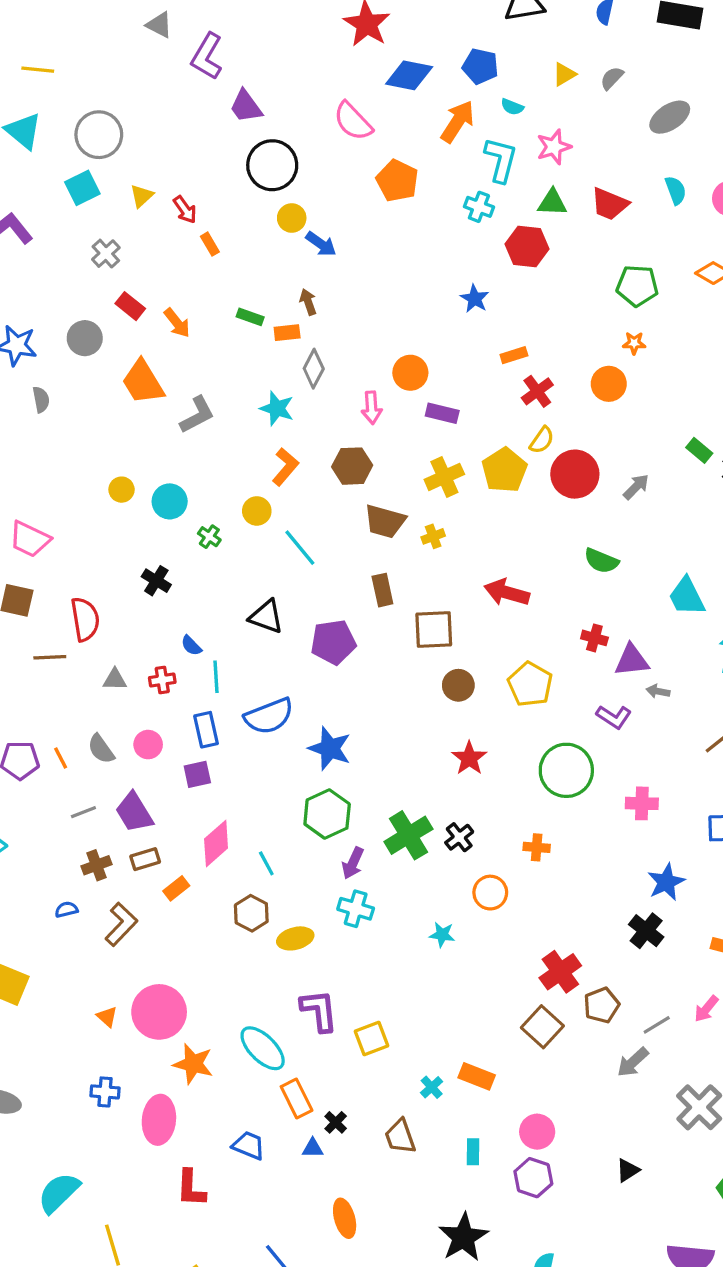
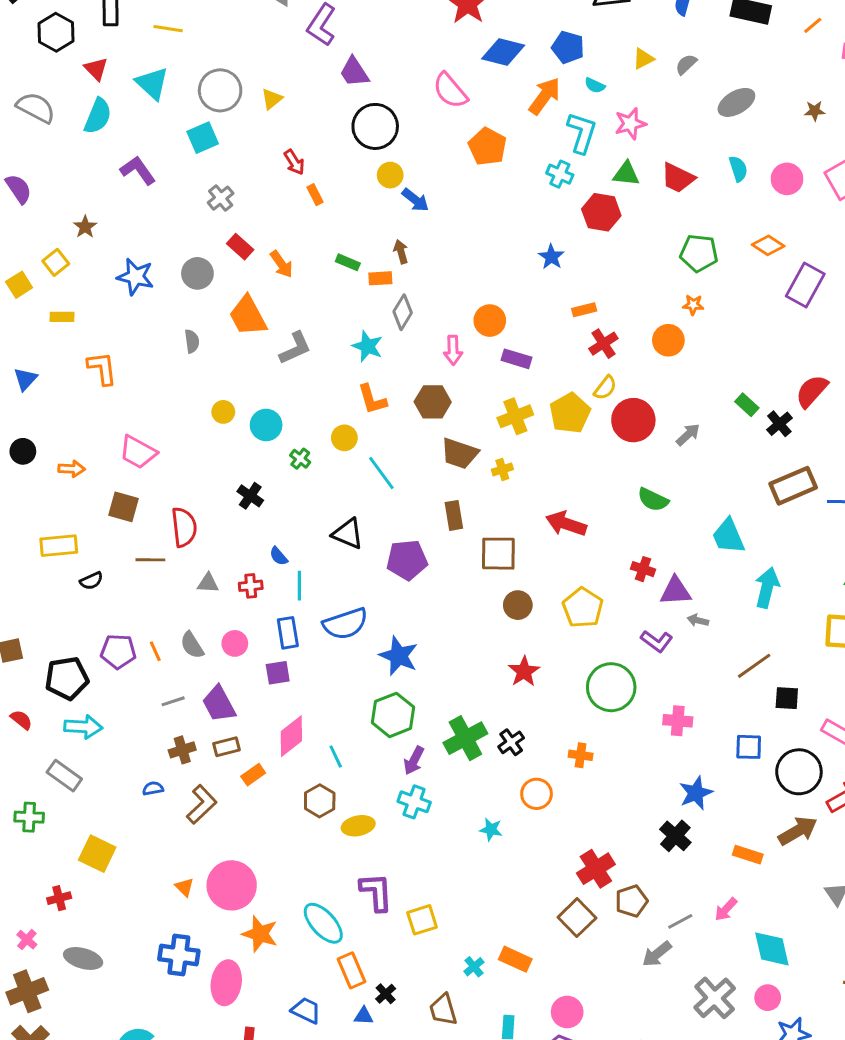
yellow triangle: (142, 196) -> (272, 99), moved
gray semicircle: (41, 400) -> (192, 341), moved
orange L-shape: (285, 467) -> (372, 399), turned 120
blue cross: (105, 1092) -> (179, 955), size x1.5

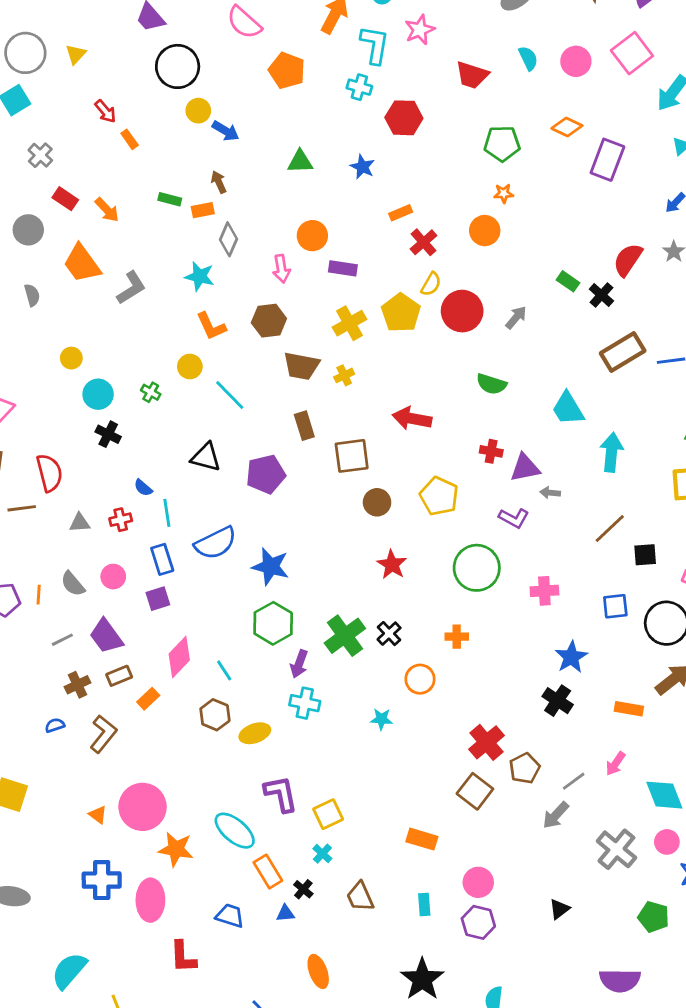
green triangle: (626, 174) -> (300, 162), moved
cyan circle: (266, 425) -> (98, 394), moved
orange line: (155, 651) -> (39, 595), turned 36
cyan cross: (474, 967) -> (322, 854), moved

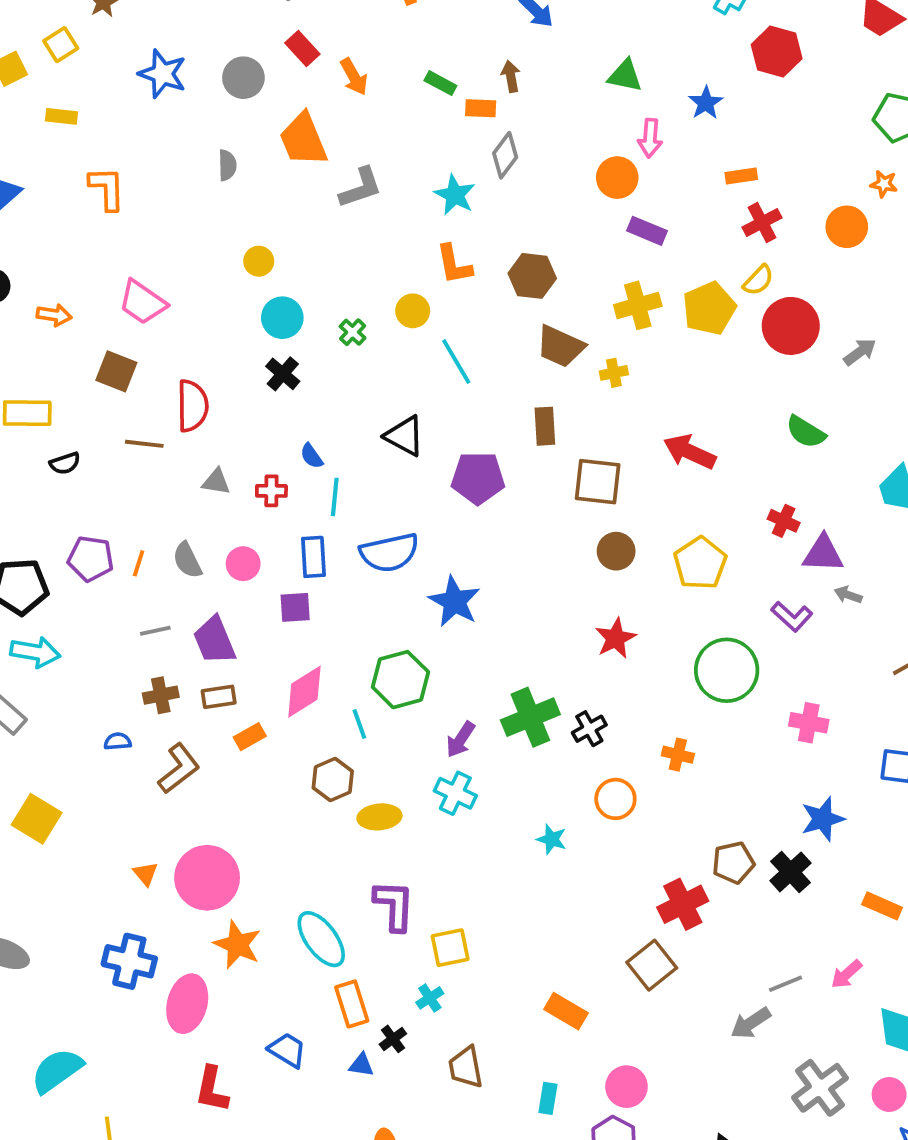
pink arrow: (281, 269) -> (650, 138), moved
green hexagon: (273, 623) -> (400, 680), moved
brown pentagon: (525, 768) -> (733, 863), moved

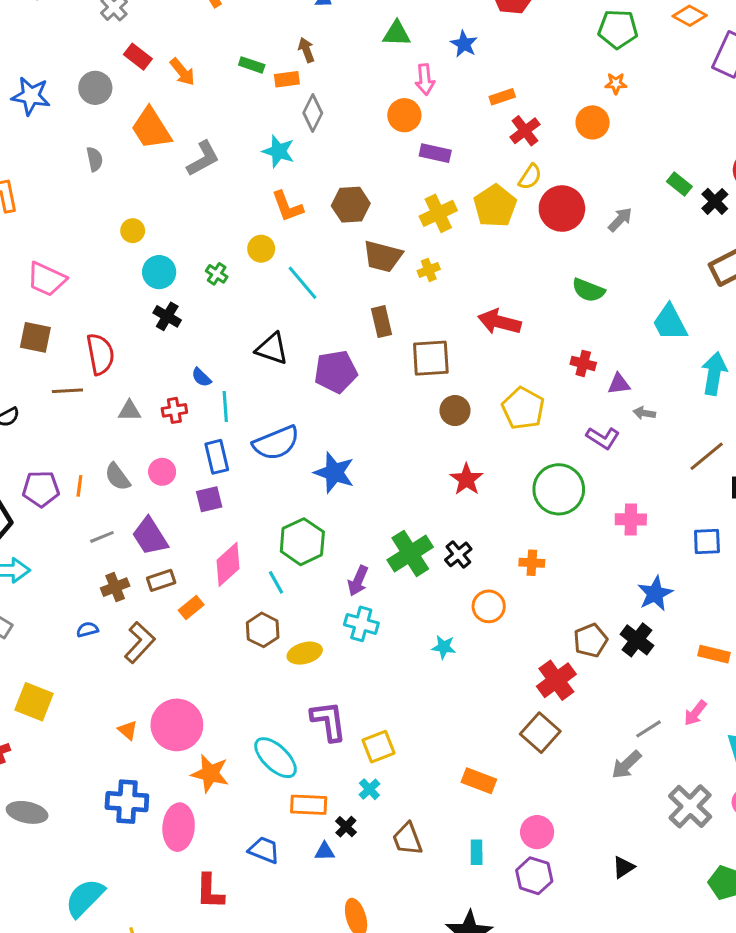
purple triangle: (823, 554) -> (619, 384), size x0.7
orange rectangle: (352, 1004) -> (309, 805), turned -60

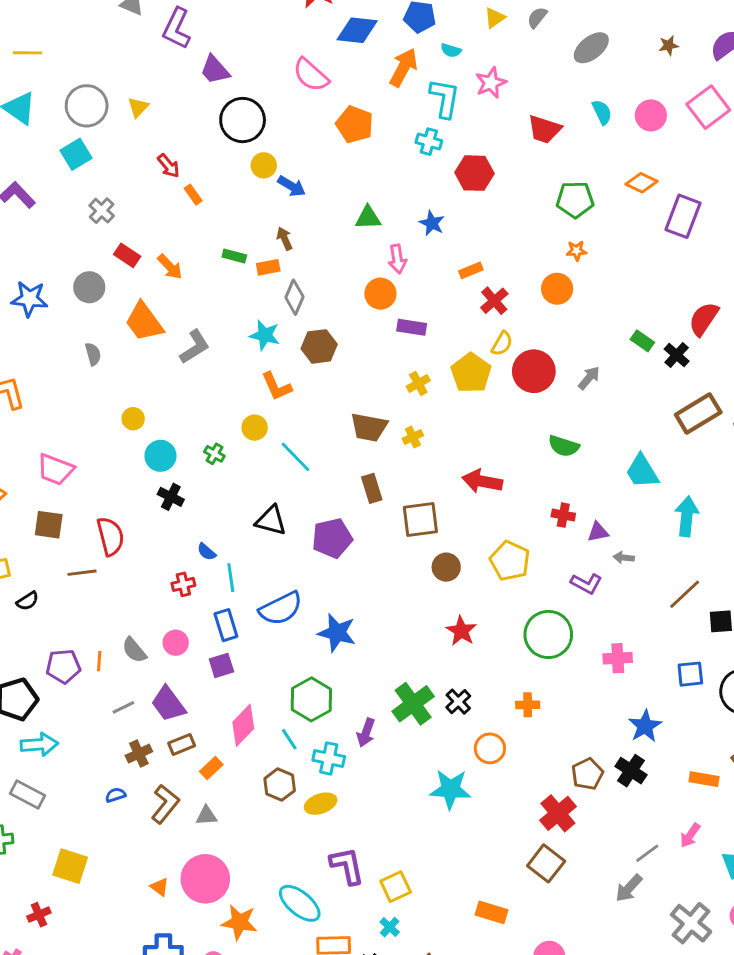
brown hexagon: (351, 205) -> (319, 346), moved
yellow cross: (438, 213) -> (418, 383), size x0.7
gray triangle: (129, 411) -> (206, 816), moved
cyan cross: (361, 624) -> (329, 758), moved
cyan star: (444, 647) -> (450, 789), size x1.8

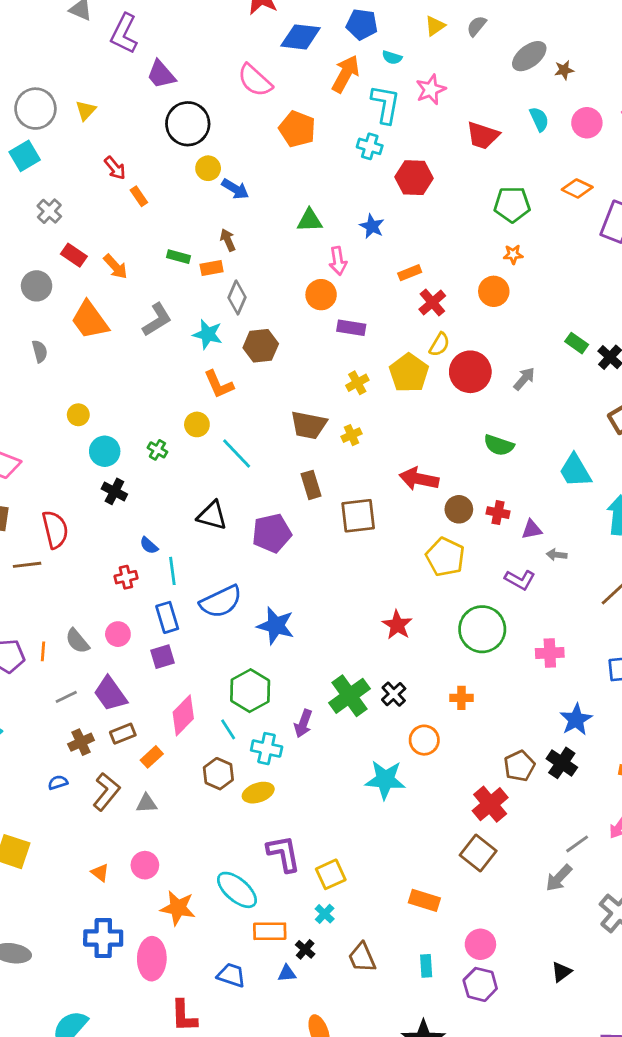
brown star: (669, 45) -> (564, 70), moved
gray L-shape: (195, 347) -> (157, 320), moved
brown circle: (446, 567) -> (459, 509), moved
pink circle: (205, 879) -> (145, 865), size x0.6

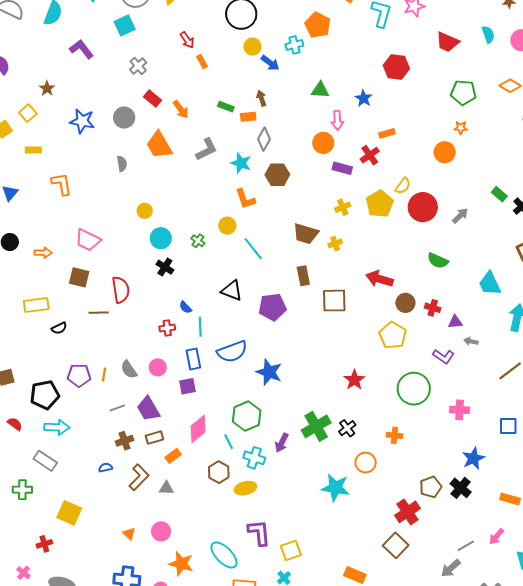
cyan cross: (370, 146) -> (294, 45), moved, turned -36
red cross: (432, 303) -> (370, 155), moved

